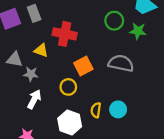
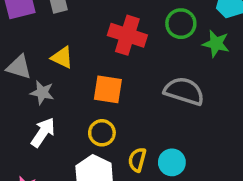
red cross: (65, 34) -> (127, 35), moved
orange square: (83, 66) -> (108, 89), moved, turned 30
yellow circle: (68, 87) -> (102, 133), moved

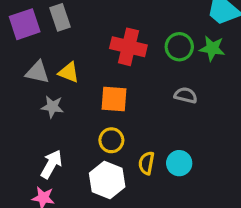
green circle: (181, 24) -> (179, 47), moved
gray triangle: (19, 67) -> (37, 72), moved
gray semicircle: (184, 91) -> (186, 95), size x0.6
white arrow: (43, 132) -> (51, 164), moved

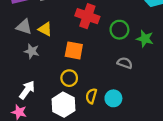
green circle: (179, 47) -> (119, 30), moved
green star: (212, 48) -> (145, 39), moved
gray semicircle: (186, 95) -> (125, 63), moved

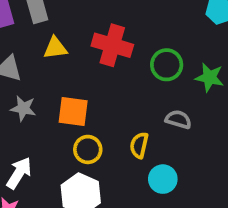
yellow triangle: (45, 29) -> (55, 48), moved, turned -32
orange square: (74, 50) -> (73, 112), moved
yellow semicircle: (91, 96) -> (139, 145), moved

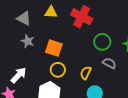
green circle: (167, 65) -> (102, 42), moved

